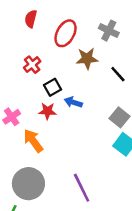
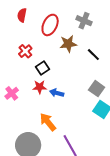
blue arrow: (73, 102) -> (57, 93), moved
orange arrow: (33, 141) -> (48, 122), moved

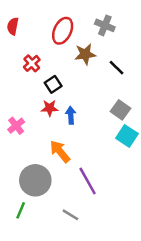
red semicircle: (22, 15) -> (13, 26), moved
pink cross: (12, 93) -> (16, 126), moved
blue arrow: (57, 93) -> (71, 115), turned 72

